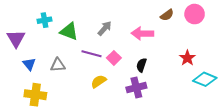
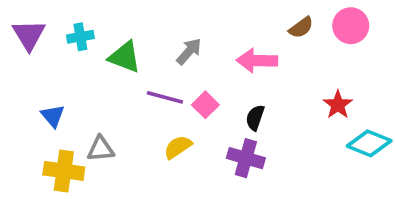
purple triangle: (16, 39) -> (29, 35), moved
gray triangle: (58, 65) -> (101, 149), moved
purple cross: (136, 88) -> (246, 158), turned 30

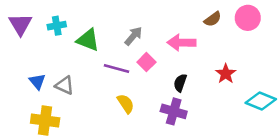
pink square: (205, 105) -> (146, 62), moved
red star: (338, 105) -> (226, 74), moved
yellow semicircle: (178, 147) -> (126, 104), turned 90
gray triangle: (101, 149) -> (65, 85), moved, turned 30

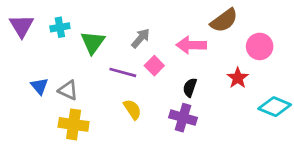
pink circle: (248, 18) -> (260, 46), moved
brown semicircle: (213, 19) -> (224, 20), size x1.5
green triangle: (88, 40) -> (93, 42), turned 45
yellow cross: (45, 120) -> (74, 124), moved

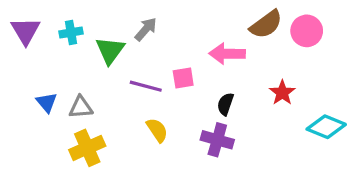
gray arrow: (141, 38) -> (146, 29), moved
pink circle: (260, 46) -> (307, 31), moved
pink square: (154, 66) -> (183, 78), turned 36
gray triangle: (68, 90) -> (81, 107), turned -30
yellow cross: (74, 124) -> (87, 148), turned -32

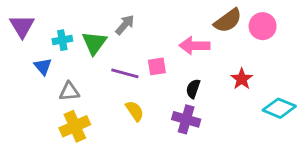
cyan cross: (71, 33) -> (62, 40), moved
blue triangle: (47, 102) -> (43, 66), moved

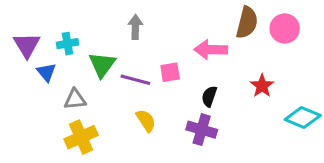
brown semicircle: (228, 21) -> (247, 22), turned -40
gray arrow: (125, 25) -> (135, 27), turned -40
purple triangle: (22, 26) -> (27, 45), moved
green triangle: (94, 43) -> (102, 65), moved

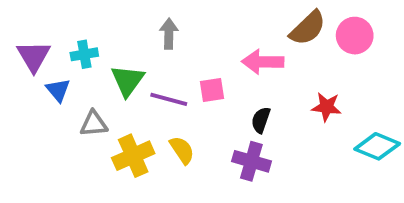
brown semicircle: (247, 22) -> (308, 28), turned 32
red star: (262, 86) -> (327, 107), turned -30
yellow cross: (81, 137) -> (133, 156), moved

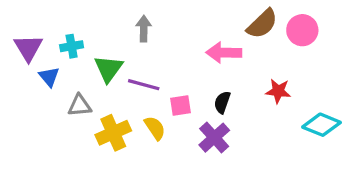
pink square: (212, 90) -> (181, 106), moved
purple cross: (251, 161) -> (214, 138), turned 32

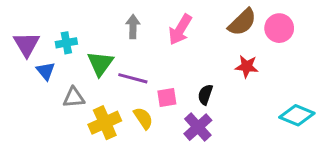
pink arrow: (224, 53) -> (180, 30), moved, turned -60
red star: (278, 91) -> (247, 66), moved

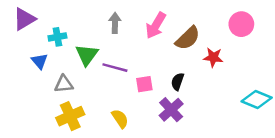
brown semicircle: (242, 22) -> (188, 38), moved
purple triangle: (26, 44) -> (24, 19), moved, turned 30
yellow semicircle: (143, 118) -> (120, 119), moved
yellow cross: (105, 123) -> (70, 116), moved

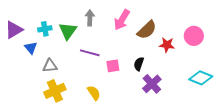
purple triangle: (24, 19) -> (14, 30), moved
pink circle: (241, 24) -> (194, 36), moved
green triangle: (87, 55) -> (68, 31), moved
purple cross: (171, 110) -> (152, 84), moved

